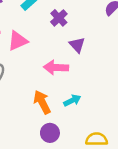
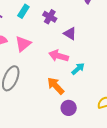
pink arrow: (56, 67) -> (59, 56), turned 30
cyan arrow: (72, 100) -> (78, 69), moved

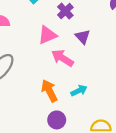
pink triangle: (23, 44) -> (47, 35), moved
cyan arrow: (78, 69) -> (79, 91), moved

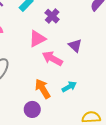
purple triangle: (83, 37) -> (75, 46), moved
purple circle: (57, 120) -> (32, 109), moved

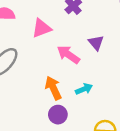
pink triangle: (37, 39) -> (41, 28), moved
purple circle: (32, 109) -> (58, 115), moved

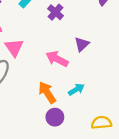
pink triangle: (41, 28) -> (14, 48), moved, turned -36
purple triangle: (96, 43) -> (82, 44), turned 35

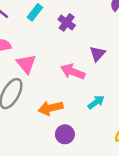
orange arrow: (47, 92) -> (51, 108), moved, turned -65
purple circle: (55, 117) -> (65, 134), moved

